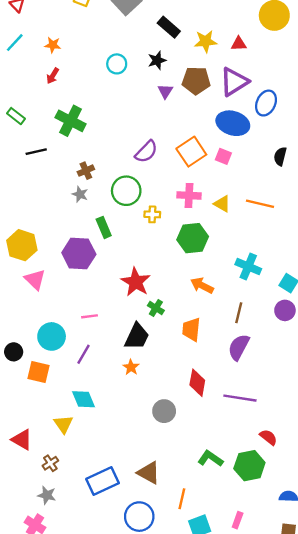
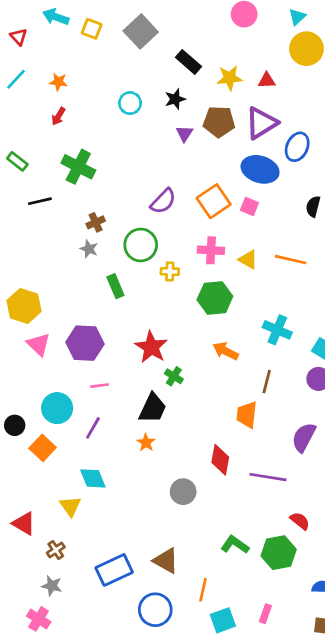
purple hexagon: (79, 254) -> (85, 343), moved
orange trapezoid: (191, 329) -> (247, 415), moved
purple semicircle: (239, 347) -> (304, 437), moved
orange square: (39, 372) -> (43, 448), turned 30

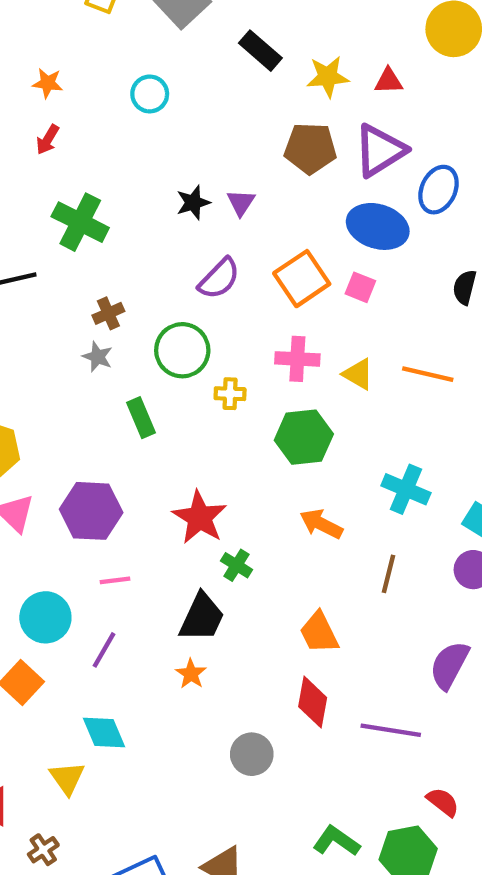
black star: (175, 99) -> (193, 203), moved
cyan circle: (130, 103) -> (150, 94), moved
purple triangle: (184, 134) -> (241, 203), moved
orange trapezoid: (247, 415) -> (319, 633), moved, turned -32

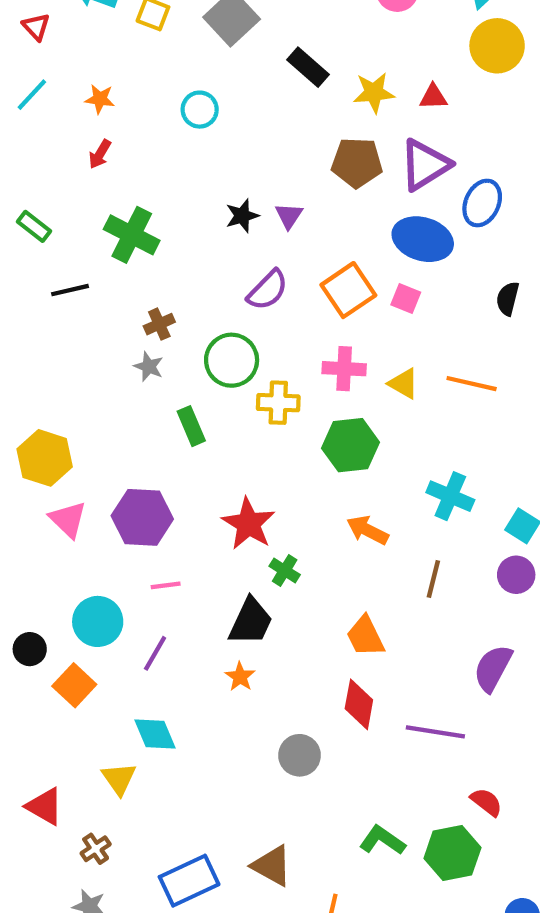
yellow cross: (230, 394) -> (278, 403), size x1.4

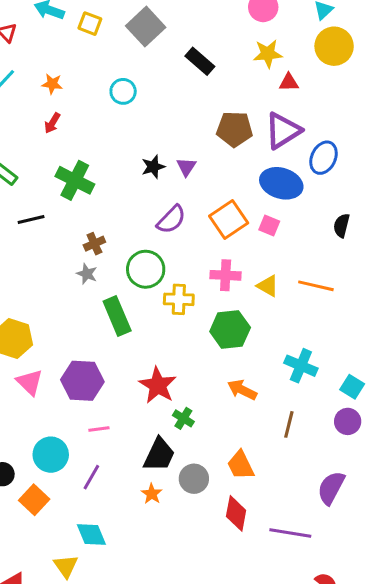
yellow star: (374, 93) -> (268, 54), moved
green rectangle: (191, 426) -> (117, 316), size x1.4
gray circle: (300, 755) -> (194, 479), moved

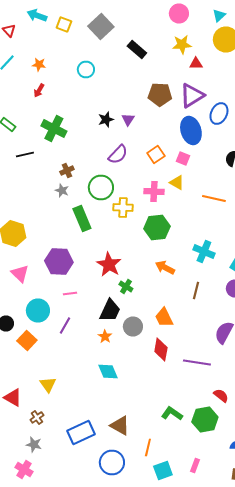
blue ellipse: (281, 183) -> (191, 130), turned 56
orange square: (229, 219) -> (156, 154), size x0.7
yellow triangle: (268, 286) -> (177, 182), moved
pink triangle: (30, 382) -> (20, 274), moved
cyan diamond: (91, 534) -> (108, 372), moved

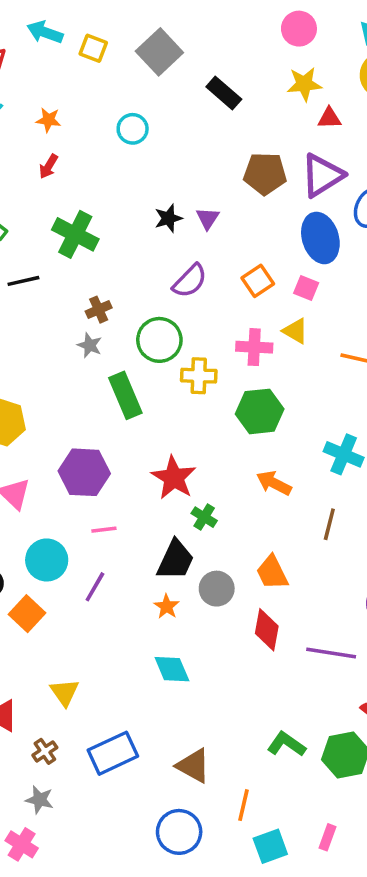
blue rectangle: (81, 432) -> (113, 753), moved

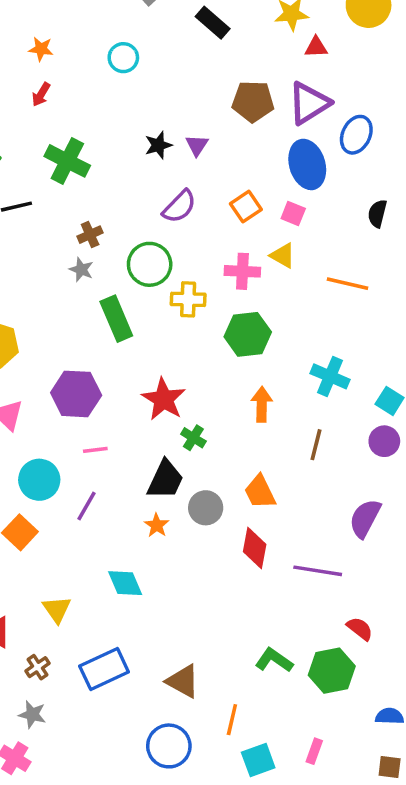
orange arrow: (274, 483) -> (262, 404), turned 64
cyan diamond: (172, 669) -> (125, 583), moved

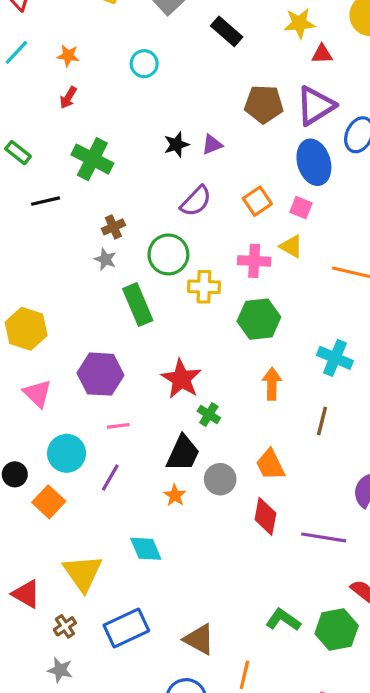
purple triangle: (197, 145) -> (212, 145), turned 35
yellow triangle: (57, 609) -> (83, 573), size x1.5

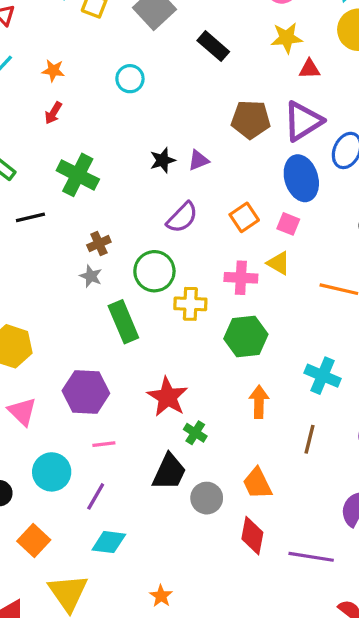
orange star: (175, 495) -> (161, 596), moved
orange square: (49, 502) -> (34, 540), moved
cyan diamond: (146, 549) -> (109, 542), moved, turned -60

